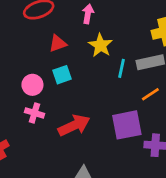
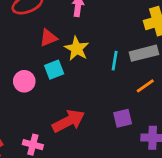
yellow star: (100, 45) -> (77, 49), moved
pink cross: (34, 113) -> (33, 145), moved
purple square: (127, 125) -> (123, 118), size x0.6

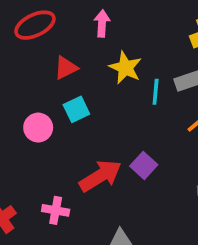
yellow star: (77, 49) -> (125, 68), moved
purple square: (123, 118) -> (144, 165), moved, turned -30

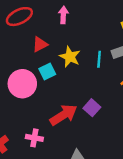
yellow star: (125, 68) -> (70, 57), moved
pink circle: (38, 128) -> (22, 84), size x1.5

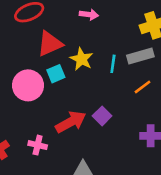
pink arrow: (63, 15) -> (89, 15), moved, turned 91
red triangle: (40, 44) -> (50, 44), size x1.5

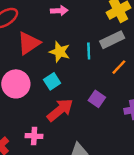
cyan square: (56, 74) -> (52, 81), moved
purple square: (102, 116) -> (97, 99), moved

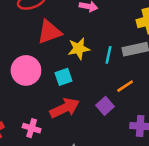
yellow star: (60, 52) -> (79, 49), turned 30
orange line: (119, 67) -> (125, 86), moved

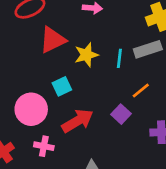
pink circle: (26, 70) -> (31, 109), moved
cyan square: (64, 77) -> (62, 86), moved

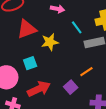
cyan line: (119, 58) -> (77, 27), moved, turned -48

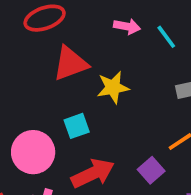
cyan line: (77, 27) -> (166, 37), moved

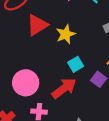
cyan square: (77, 126) -> (76, 64), moved

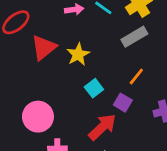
red arrow: (64, 88) -> (102, 127), moved

